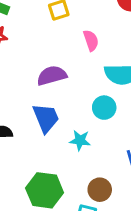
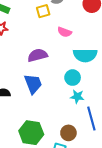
pink semicircle: (91, 40) -> (64, 32), turned 128
cyan star: (80, 140) -> (77, 97), moved

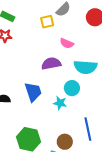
purple semicircle: (38, 55) -> (51, 64), moved
cyan star: (77, 97) -> (60, 103), moved

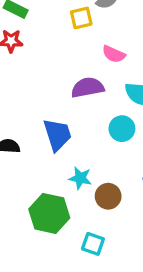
cyan star: (60, 103) -> (80, 178), moved
brown circle: (65, 142) -> (108, 196), moved

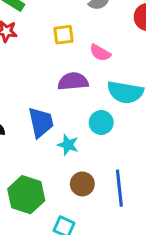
yellow square: (81, 18) -> (64, 35), moved
cyan star: (80, 178) -> (68, 145), moved

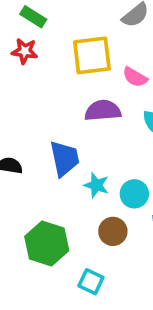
yellow square: (64, 35) -> (92, 55), size x1.6
cyan circle: (101, 123) -> (134, 194), moved

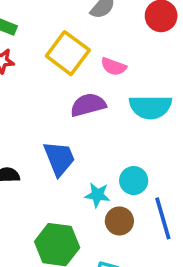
yellow square: (92, 55) -> (68, 53), turned -36
cyan star: (96, 185) -> (97, 195), moved

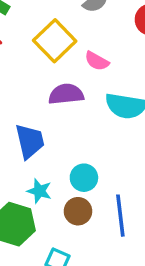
cyan circle: (134, 181) -> (84, 178), moved
cyan star: (97, 195) -> (39, 191), moved

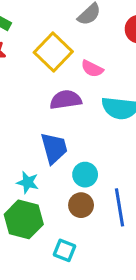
blue trapezoid: (30, 141) -> (54, 148), moved
cyan star: (39, 191) -> (28, 182), moved

